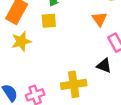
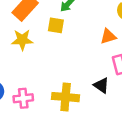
orange triangle: (99, 19) -> (108, 36), turned 35

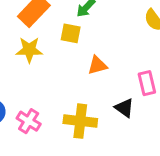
orange triangle: (108, 36) -> (97, 65), moved
pink cross: (23, 98) -> (29, 121), turned 36

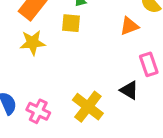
orange triangle: (97, 65) -> (129, 26), moved
yellow cross: (80, 121) -> (88, 107), turned 36

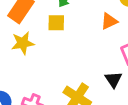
black triangle: (129, 90) -> (113, 79), turned 30

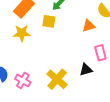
black triangle: (113, 79) -> (86, 70), turned 40

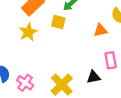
yellow star: (22, 33) -> (28, 32), turned -30

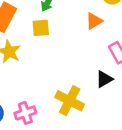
pink cross: (25, 83) -> (25, 113), turned -35

